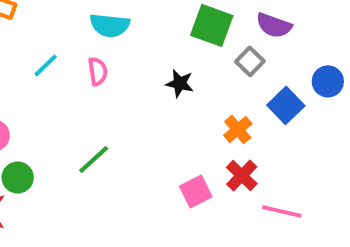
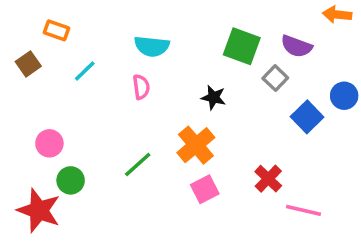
cyan line: (46, 65) -> (85, 71), moved
orange cross: (238, 129) -> (196, 145), moved, size x1.5
pink square: (196, 191) -> (205, 189), moved

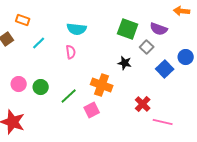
black star: (214, 97) -> (125, 63), moved
orange cross: (196, 145) -> (102, 85), turned -30
green circle: (71, 180) -> (41, 87), moved
pink square: (205, 189) -> (92, 110), moved

